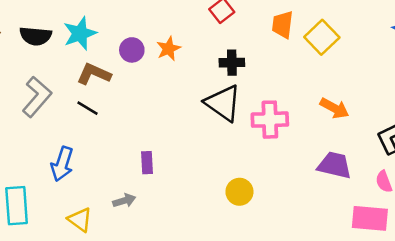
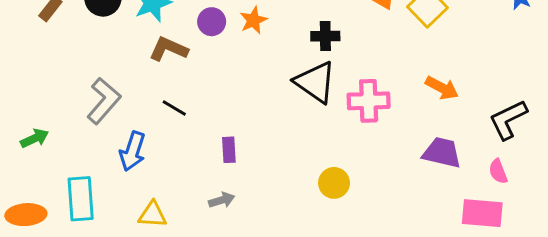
gray L-shape: (37, 97) -> (104, 101), moved
black line: (88, 108) -> (174, 108), moved
gray arrow: (124, 201) -> (222, 200), moved
yellow triangle: (80, 220) -> (153, 215), turned -32

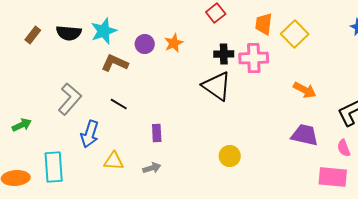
pink cross: (369, 101) -> (254, 58), moved
yellow triangle: (153, 215) -> (114, 161), moved

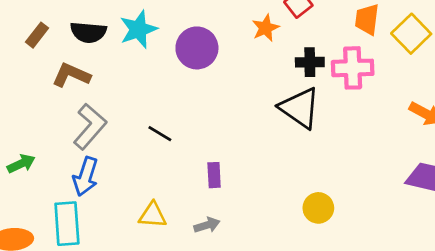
orange star: (174, 43) -> (265, 28), moved
purple circle: (145, 44) -> (197, 48), size x1.5
brown L-shape: (115, 63) -> (71, 75), moved
blue arrow: (90, 134) -> (86, 176), moved

